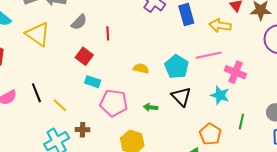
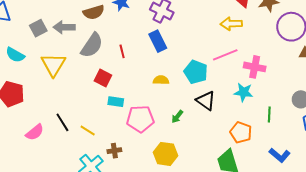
blue rectangle: (186, 14) -> (158, 41), moved
gray semicircle: (79, 22) -> (92, 45), size x1.5
yellow triangle: (38, 34) -> (53, 65), turned 36
green arrow: (150, 107) -> (177, 117), turned -48

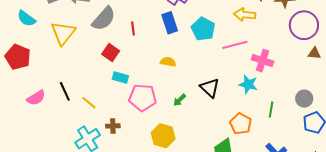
cyan pentagon: (196, 72) -> (203, 29), moved

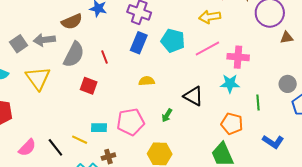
blue rectangle: (170, 23) -> (139, 43), turned 55
cyan rectangle: (120, 77) -> (99, 128), moved
black line: (65, 91) -> (55, 147), moved

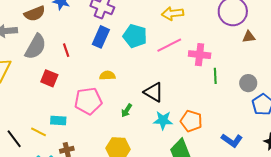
cyan star: (230, 84) -> (163, 120), moved
green line: (258, 103) -> (215, 76), moved
pink pentagon: (131, 122) -> (88, 101), moved

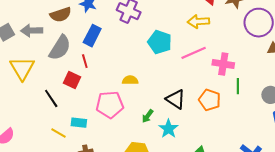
blue rectangle: (101, 37) -> (92, 36), moved
red line: (66, 50) -> (85, 61), moved
cyan star: (163, 120) -> (168, 129), moved, turned 30
orange pentagon: (191, 121) -> (210, 100), moved
black line: (14, 139) -> (51, 98), moved

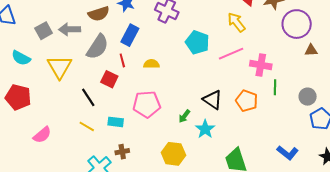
yellow arrow: (198, 22) -> (236, 22), turned 55
yellow semicircle: (130, 80) -> (152, 64), moved
yellow line: (59, 133) -> (87, 126), moved

